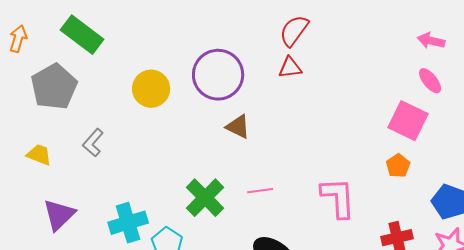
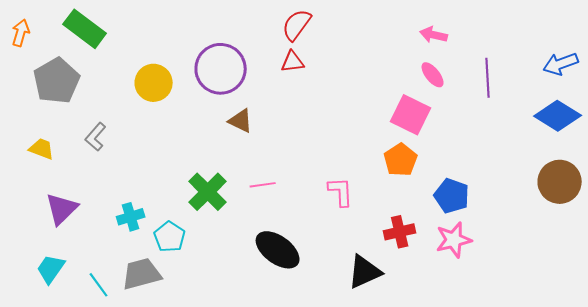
orange pentagon: (398, 166) -> (401, 160), size x1.4
pink L-shape: (338, 198) -> (341, 192), size x0.7
cyan cross: (128, 223) -> (131, 217), size x0.7

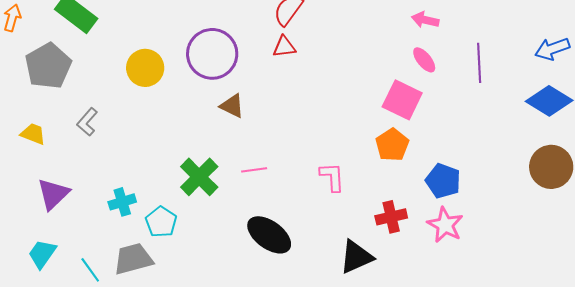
pink star: (454, 240) -> (445, 225), turned -30

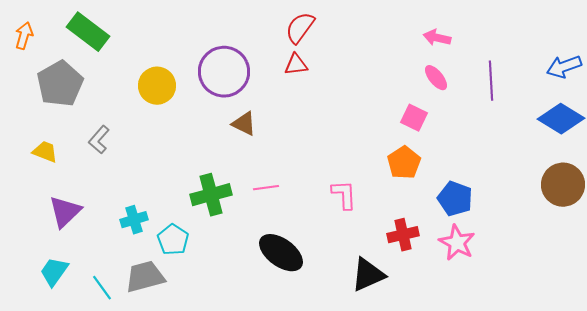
pink square: (402, 100) -> (414, 118), size x0.7
green cross: (199, 177) -> (211, 195), turned 30

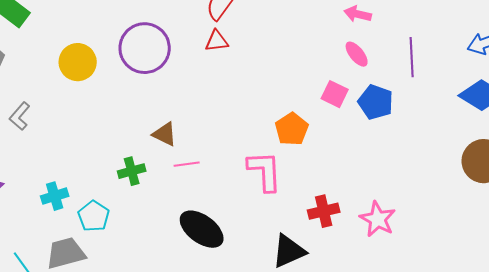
brown triangle: (244, 124) -> (165, 134), moved
orange pentagon: (404, 163) -> (292, 129), moved
green cross: (211, 195) -> (132, 171), size x0.7
pink L-shape: (344, 195) -> (265, 171), size x1.4
blue pentagon: (455, 199) -> (376, 102), moved

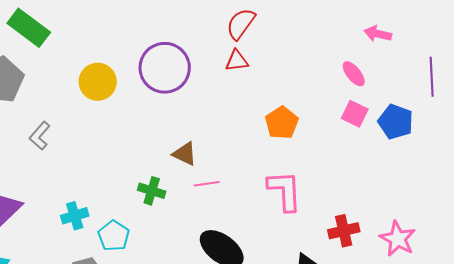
pink ellipse: (357, 54) -> (354, 74), moved
orange pentagon: (292, 129) -> (282, 123), moved
green cross: (132, 171) -> (152, 191), turned 32

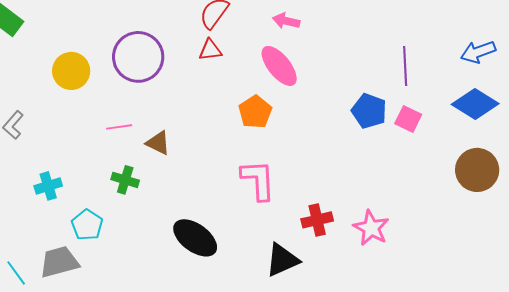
pink arrow: (378, 34) -> (286, 21), moved
pink ellipse: (354, 74) -> (279, 66), moved, size x1.6
pink square: (355, 114) -> (408, 119), moved
pink line: (207, 184) -> (119, 127), moved
cyan cross: (75, 216) -> (48, 186), moved

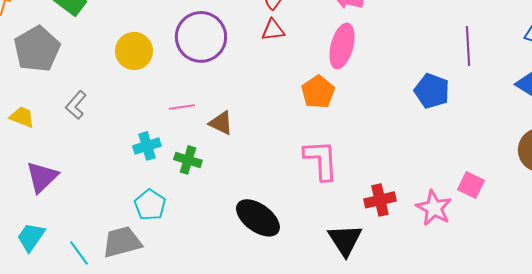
pink ellipse: (279, 66) -> (342, 46), turned 54
pink square: (408, 119) -> (471, 185), moved
cyan cross: (48, 186) -> (147, 146), moved
black triangle: (282, 260) -> (345, 240), turned -39

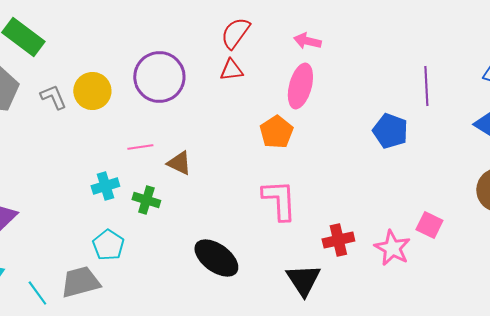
gray L-shape: (76, 105) -> (53, 97), moved, turned 116

